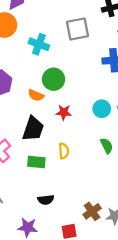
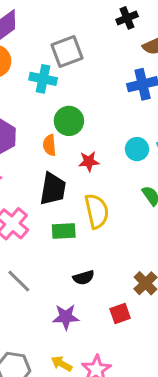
gray square: (77, 29) -> (67, 52), moved
orange semicircle: (36, 95) -> (50, 145), turned 70
yellow semicircle: (64, 151) -> (97, 211), size x1.6

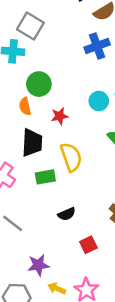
gray square: (67, 52) -> (30, 26), turned -32
red square: (120, 314) -> (88, 245), moved
purple star: (66, 317) -> (38, 265), moved

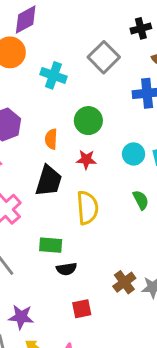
gray square: (30, 26) -> (104, 57), moved
green circle: (39, 84) -> (88, 121), moved
green rectangle: (45, 177) -> (51, 245), moved

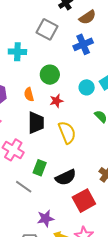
green rectangle: (51, 245) -> (40, 168), moved, turned -56
black semicircle: (66, 269) -> (66, 177), size x1.5
red square: (82, 309) -> (84, 201), size x1.6

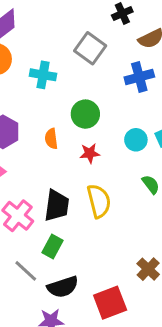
black trapezoid: (36, 123) -> (57, 206), moved
black semicircle: (66, 177) -> (63, 287), moved

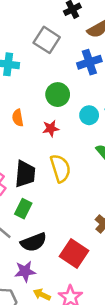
green circle: (85, 114) -> (58, 95), moved
red square: (110, 303) -> (74, 253), turned -32

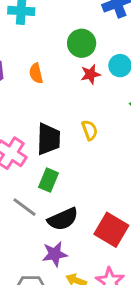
red star: (51, 128) -> (90, 74), moved
yellow semicircle: (60, 168) -> (90, 130), size x0.6

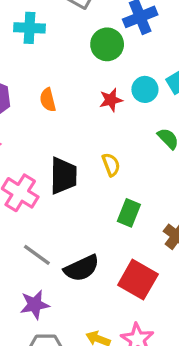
green circle: (82, 43) -> (107, 44), moved
green rectangle: (48, 180) -> (129, 213), moved
purple star: (55, 254) -> (35, 305), moved

